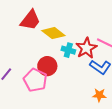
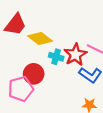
pink pentagon: (35, 80) -> (21, 89), turned 30

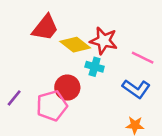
red star: (75, 55) -> (104, 41), moved, turned -30

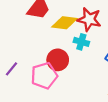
yellow diamond: (75, 45) -> (64, 23), turned -30

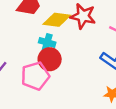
cyan cross: (81, 42) -> (47, 42), moved

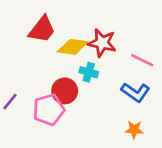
cyan cross: (47, 42) -> (89, 72), moved

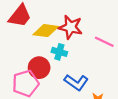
blue L-shape: (135, 92) -> (76, 82), moved

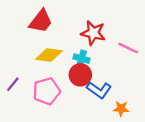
yellow diamond: (46, 31) -> (49, 55), moved
red circle: (39, 68) -> (80, 75), moved

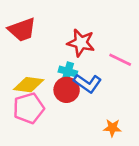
red trapezoid: (41, 21) -> (22, 30), turned 32
yellow diamond: (49, 55) -> (29, 85), moved
blue L-shape: (99, 90) -> (88, 83), moved

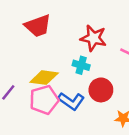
blue L-shape: (88, 83) -> (71, 101), moved
red circle: (67, 90) -> (101, 90), moved

